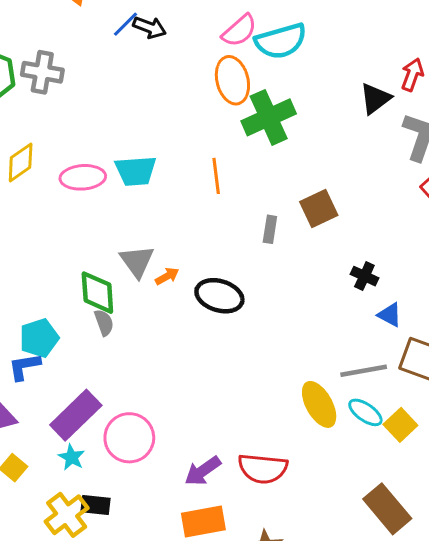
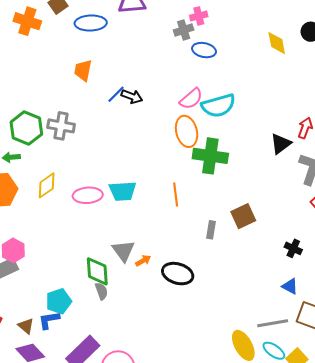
green cross: (269, 117) -> (210, 156), turned 32
black cross: (364, 276) -> (293, 248), moved

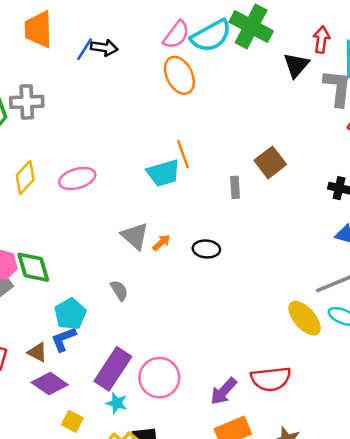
orange trapezoid: (83, 70) -> (38, 29), size x1.4
green cross: (210, 156) -> (251, 26), moved, turned 32
cyan trapezoid: (123, 191) -> (163, 173), moved
green diamond: (97, 271) -> (33, 267), moved
black ellipse: (178, 274) -> (206, 249), size x0.7

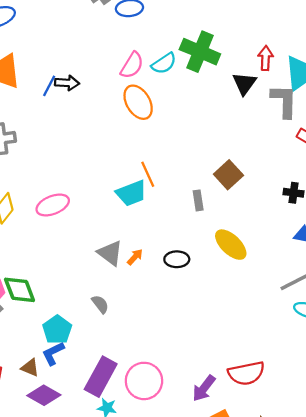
cyan semicircle: (211, 36) -> (164, 63), size x0.7
yellow ellipse: (305, 318) -> (231, 245), moved

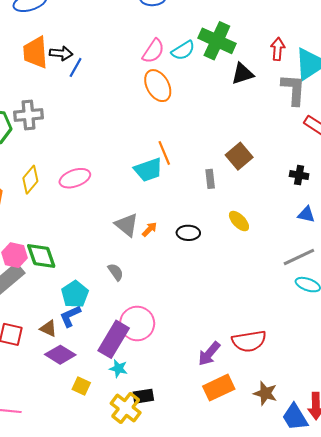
black arrow: (67, 83) -> (61, 53), moved
black triangle: (244, 83) -> (242, 74), moved, turned 35
yellow ellipse: (231, 245) -> (239, 221), size x0.7
pink circle: (144, 381) -> (137, 323), moved

